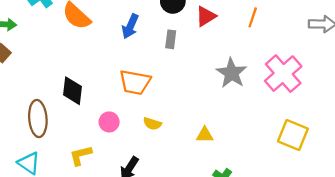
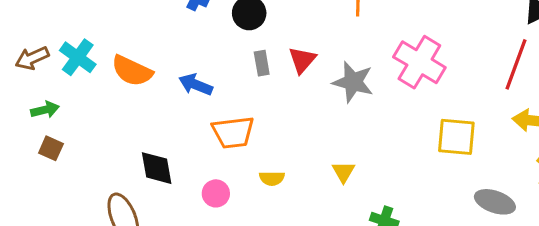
red triangle: (206, 16) -> (302, 60), moved
blue arrow: (130, 26) -> (196, 85), moved, turned 105
yellow triangle: (205, 135) -> (343, 172), turned -42

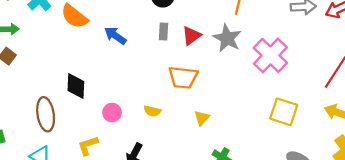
gray star: (353, 82) -> (227, 38), moved
orange trapezoid: (233, 132) -> (183, 77), moved

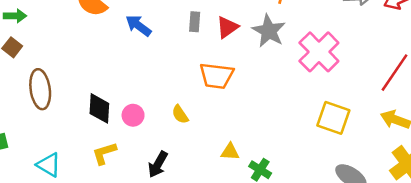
black diamond: (76, 86) -> (99, 108), moved
yellow semicircle: (152, 111) -> (180, 114), turned 42
brown ellipse: (46, 114) -> (40, 89), moved
yellow triangle: (202, 118) -> (230, 152), moved, turned 49

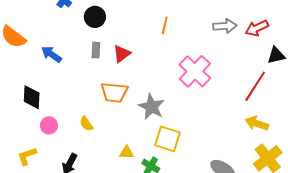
gray star: (269, 31) -> (151, 107), moved
black diamond: (99, 108) -> (32, 97), moved
yellow square: (333, 118) -> (168, 139), moved

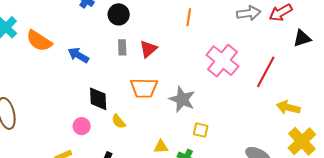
red line: (255, 86) -> (266, 72), moved
black diamond: (32, 97) -> (98, 99), moved
yellow square: (168, 139) -> (201, 130), size x0.6

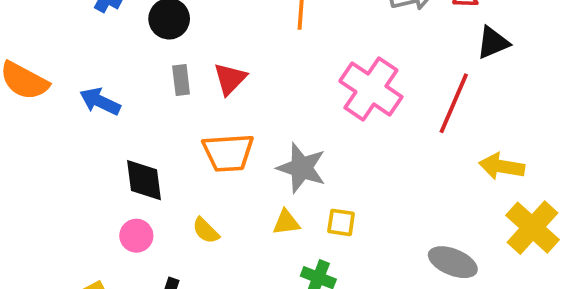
black triangle: (302, 38) -> (493, 43), moved
yellow semicircle: (119, 121) -> (206, 231), moved
pink circle: (82, 126) -> (136, 236), moved
yellow triangle: (161, 147) -> (286, 222), moved

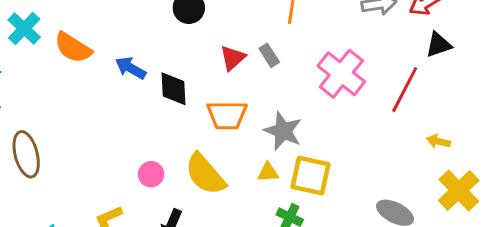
gray rectangle: (181, 80) -> (269, 55), moved, turned -30
yellow arrow: (502, 166) -> (438, 141), size x0.7
black diamond: (144, 180) -> (174, 89), moved
yellow square: (341, 222) -> (311, 176), size x1.8
yellow semicircle: (206, 231) -> (205, 174), size x2.0

